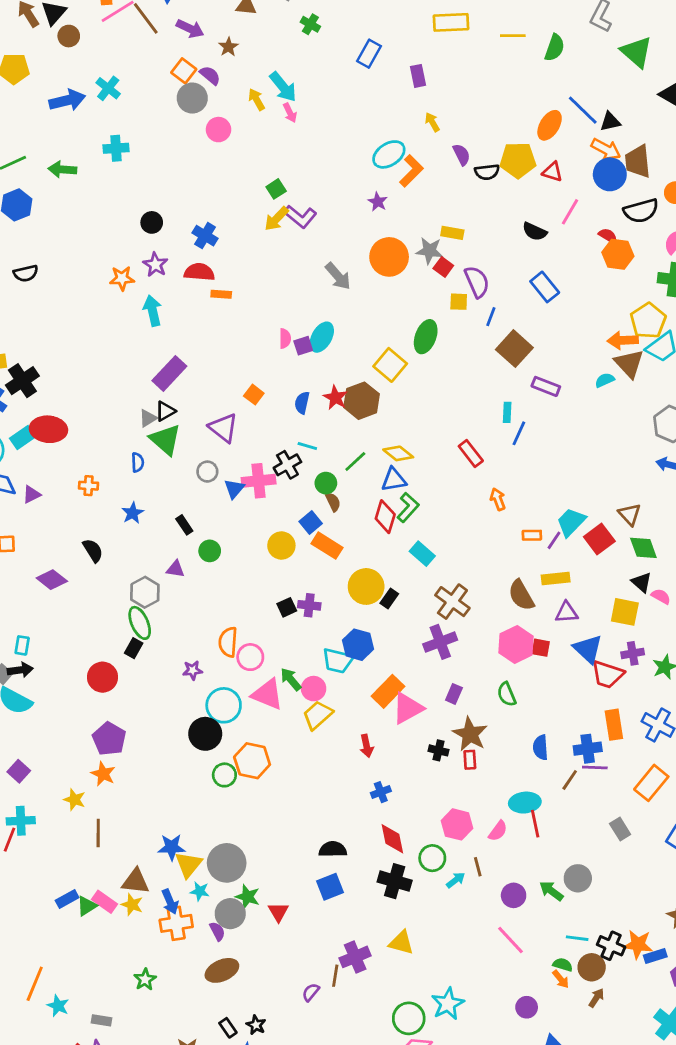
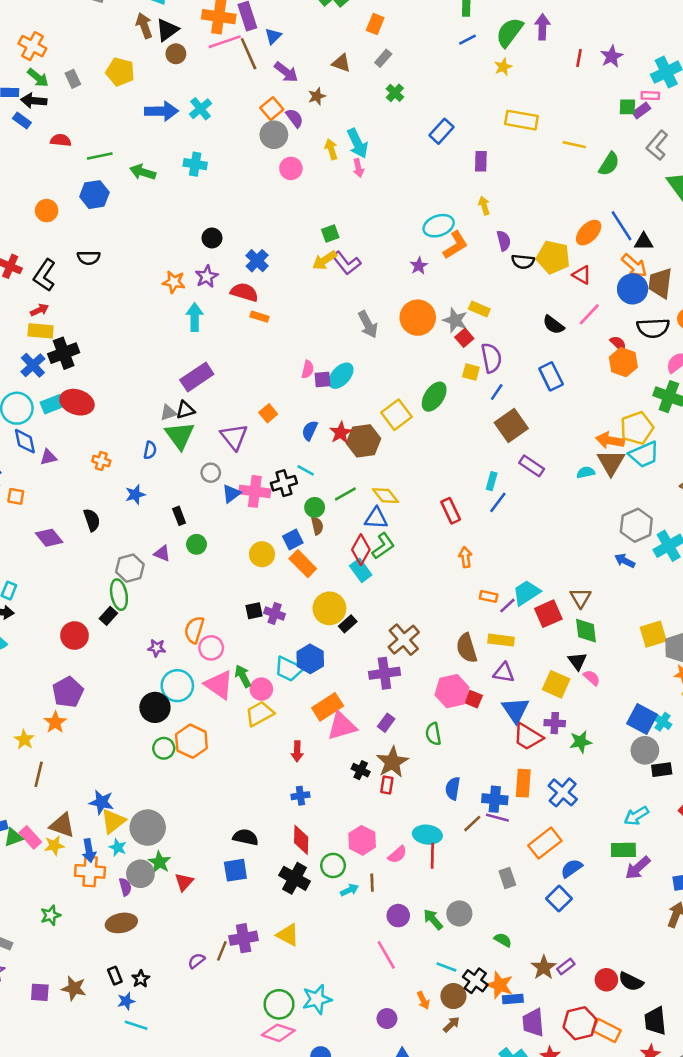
cyan rectangle: (422, 554) -> (361, 570), moved
yellow star: (132, 905) -> (54, 845), turned 30
green semicircle: (563, 965) -> (503, 940), moved

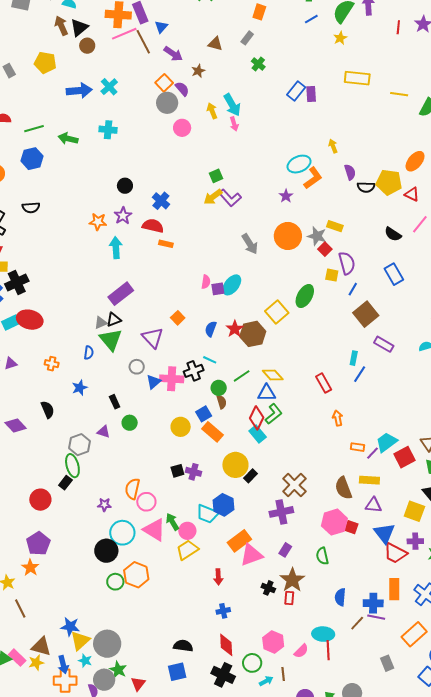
orange rectangle: (375, 24) -> (259, 12), moved
purple rectangle: (481, 161) -> (311, 94), moved
brown line: (39, 774) -> (20, 609), turned -36

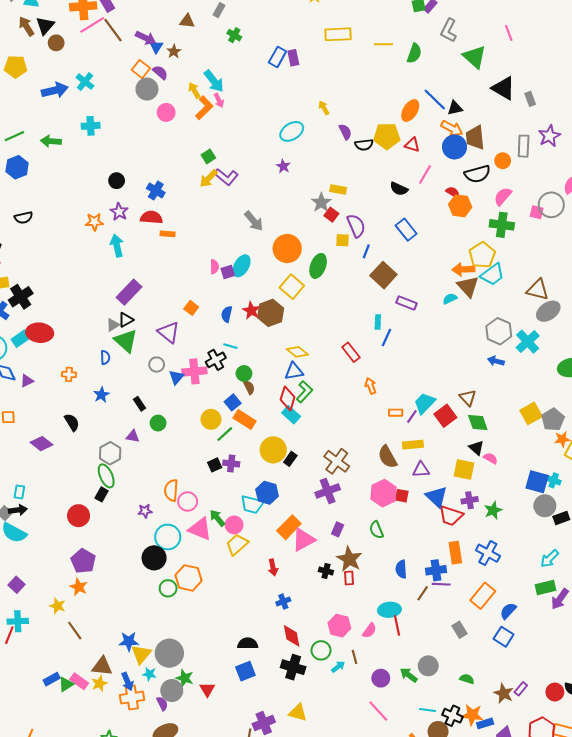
blue triangle: (161, 27) -> (156, 47), moved
orange L-shape: (313, 178) -> (204, 108), moved
orange circle: (288, 236) -> (287, 249), moved
gray star: (317, 236) -> (321, 203), turned 30
green line: (242, 376) -> (225, 434), moved

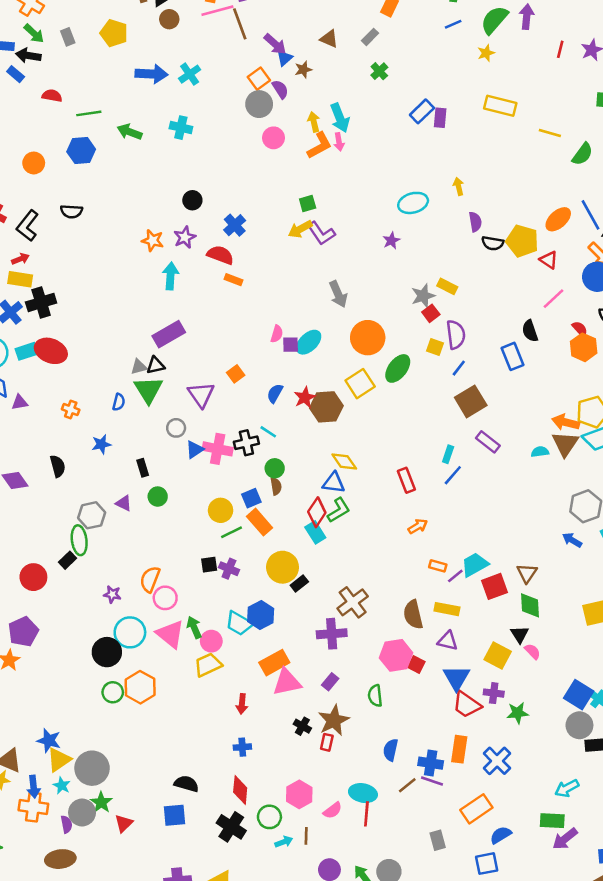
black semicircle: (399, 189) -> (530, 331), moved, turned 30
orange arrow: (371, 386) -> (418, 526), turned 63
blue square: (504, 637) -> (487, 864), turned 30

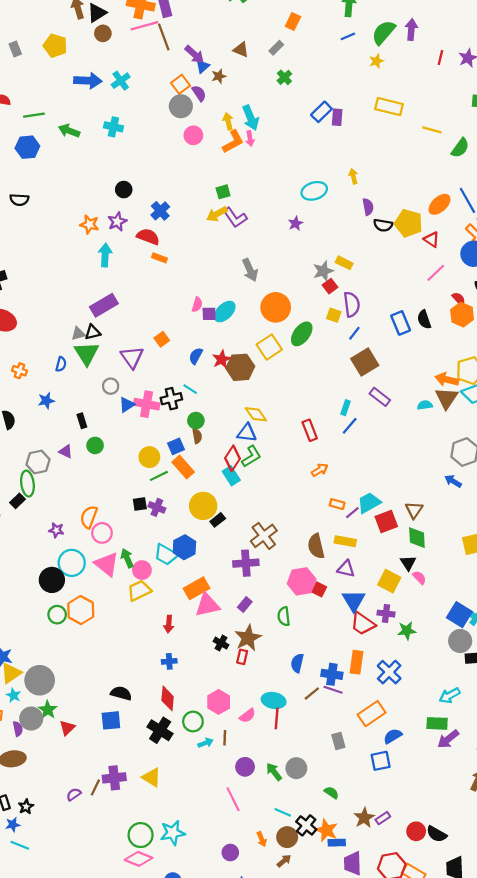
black semicircle: (530, 331) -> (424, 320), moved

